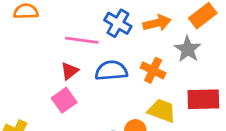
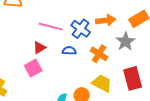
blue cross: (118, 23) -> (81, 29), moved
blue semicircle: (111, 71) -> (69, 51), size x0.6
red rectangle: (203, 99) -> (133, 78), turned 70

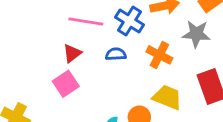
gray star: (125, 42) -> (196, 34), turned -30

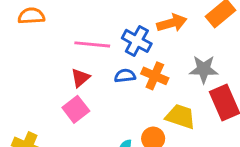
gray star: (196, 34) -> (204, 69), moved
orange cross: (159, 55) -> (155, 76), moved

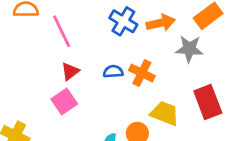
blue cross: (137, 41) -> (123, 21), moved
pink line: (92, 44) -> (62, 31), moved, turned 56
gray star: (204, 69) -> (189, 49), moved

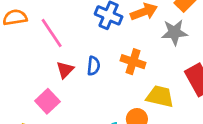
blue semicircle: (113, 72) -> (94, 66), moved, turned 108
pink square: (64, 101) -> (47, 101), moved

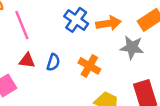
red triangle: (65, 70) -> (27, 61), turned 42

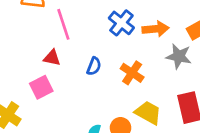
red triangle: (27, 61) -> (52, 58), moved

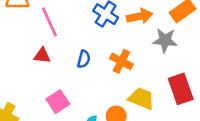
pink square: (41, 87) -> (58, 102), moved

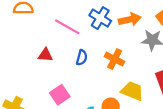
pink line: (49, 22) -> (67, 27), moved, turned -35

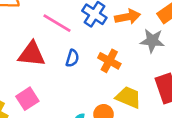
red triangle: (45, 55) -> (32, 54), size x1.6
pink square: (60, 95) -> (27, 99), moved

